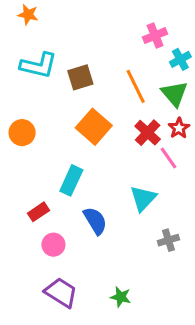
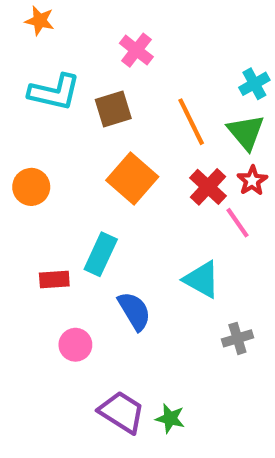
pink cross: (155, 36) -> (136, 50), moved, turned -30
cyan triangle: (143, 198) -> (202, 279), turned -44
red rectangle: (38, 212) -> (54, 279), moved, turned 30
purple trapezoid: (61, 292) -> (122, 412), moved

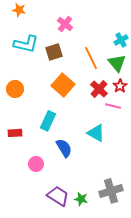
pink line: (237, 223) -> (113, 106), turned -42
red rectangle: (54, 279) -> (15, 133), moved
gray cross: (237, 338) -> (111, 191), moved, size x1.6

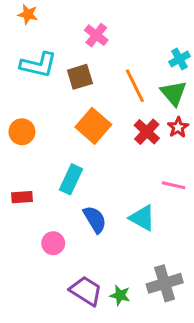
pink line: (113, 106) -> (174, 185), moved
cyan triangle: (96, 133) -> (142, 218), moved

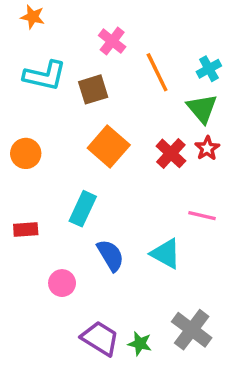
orange line: (135, 86) -> (157, 72), moved
gray cross: (165, 283) -> (192, 330), turned -36

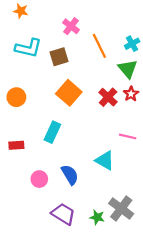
blue semicircle: (110, 255) -> (70, 175), moved
green star: (140, 344) -> (97, 217), moved

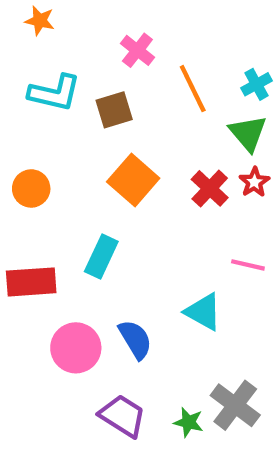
red rectangle: (16, 145) -> (31, 282), size x1.6
pink circle: (39, 179) -> (76, 348), size x1.5

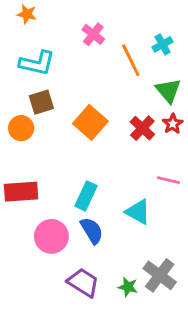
cyan cross: (256, 84) -> (163, 44), moved
brown square: (114, 110) -> (41, 102), moved
cyan rectangle: (101, 256) -> (86, 196), moved

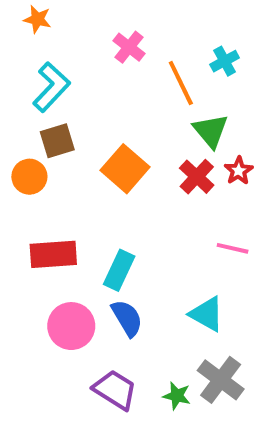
cyan L-shape: (37, 63) -> (51, 87), turned -60
green triangle: (168, 91) -> (211, 131), moved
red rectangle: (21, 192) -> (53, 254), moved
cyan triangle: (138, 212) -> (207, 314), moved

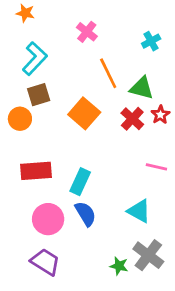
orange line: (181, 83) -> (108, 73), moved
green triangle: (211, 131) -> (142, 88), turned -35
purple trapezoid: (115, 390) -> (45, 262), moved

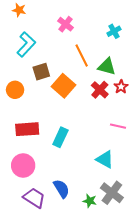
brown square: (39, 95) -> (41, 72), moved
blue semicircle: (85, 214) -> (61, 189), moved
pink circle: (48, 219) -> (23, 165), moved

